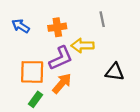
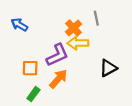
orange cross: (57, 27) -> (74, 28), moved, turned -35
orange square: (32, 72) -> (30, 68), size x0.7
black triangle: (115, 72) -> (108, 68), turned -36

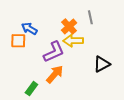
blue arrow: (19, 25) -> (29, 28), moved
orange square: (30, 68) -> (18, 41), moved

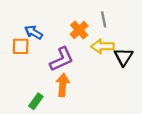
yellow arrow: (73, 41) -> (102, 46), moved
black triangle: (102, 64) -> (124, 57), moved, turned -30
orange arrow: (55, 74) -> (63, 85), turned -36

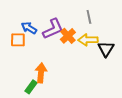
orange cross: (79, 30) -> (68, 36), moved
purple L-shape: (62, 59) -> (53, 29), moved
orange arrow: (63, 85) -> (41, 73), moved

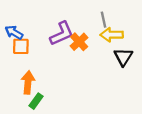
blue arrow: (29, 28) -> (14, 32), moved
yellow arrow: (88, 40) -> (112, 35), moved
orange arrow: (41, 73) -> (28, 82), moved

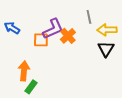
yellow arrow: (112, 35) -> (107, 30), moved
orange square: (21, 46) -> (41, 40), moved

